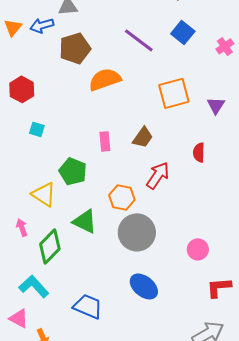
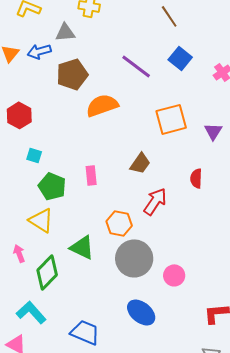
pink rectangle: (105, 141) -> (91, 175), moved
green pentagon: (73, 171) -> (52, 186), moved
pink circle: (198, 249) -> (174, 275), moved

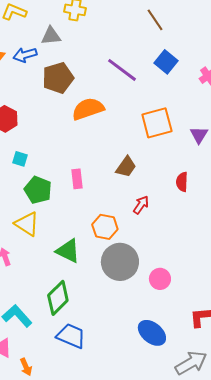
red arrow: (155, 201) -> (141, 205), size x0.7
green diamond: (47, 272) -> (58, 298), moved
blue ellipse: (141, 312) -> (152, 333), moved

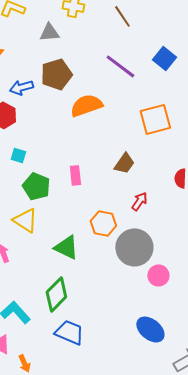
brown line: (155, 20) -> (122, 16), moved
blue arrow: (25, 55) -> (21, 87), moved
gray circle: (120, 262) -> (134, 247), moved

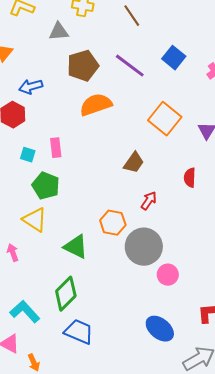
brown pentagon: (56, 74) -> (83, 66), moved
orange square: (155, 119) -> (165, 119), turned -36
pink rectangle: (75, 175) -> (56, 148), moved

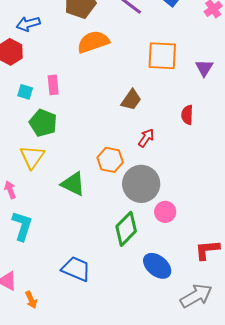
orange square: (165, 119) -> (162, 56), turned -36
yellow triangle: (35, 220) -> (32, 157), turned 32
green diamond: (66, 294) -> (126, 229), moved
cyan L-shape: (25, 312) -> (22, 226), moved, turned 60

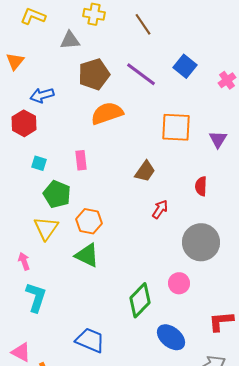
pink rectangle: (53, 85) -> (81, 160), moved
orange hexagon: (110, 160) -> (89, 221), moved
gray circle: (141, 184) -> (201, 242), moved

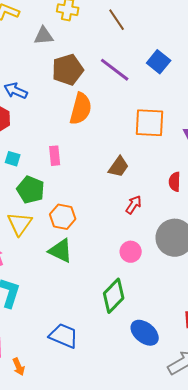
blue arrow: (42, 95) -> (16, 91), turned 40
orange semicircle: (107, 113) -> (81, 109), turned 124
pink circle: (179, 283) -> (131, 252), moved

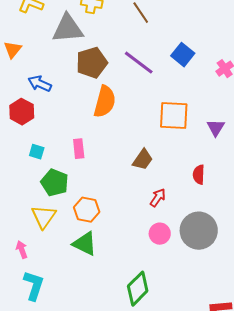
gray triangle: (44, 36) -> (68, 29), size x1.6
pink circle: (131, 252) -> (160, 234), moved

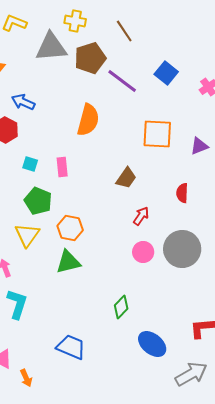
brown pentagon: (92, 63) -> (90, 58), moved
purple triangle: (216, 128) -> (199, 146), turned 36
cyan square: (37, 152) -> (30, 164), moved
green triangle: (85, 244) -> (68, 262), turned -40
green diamond: (138, 289) -> (121, 307), size x0.7

